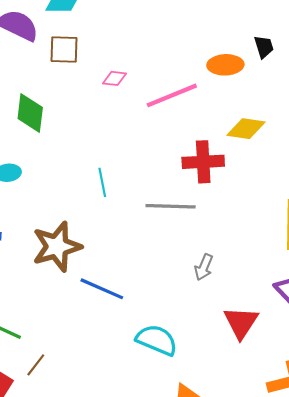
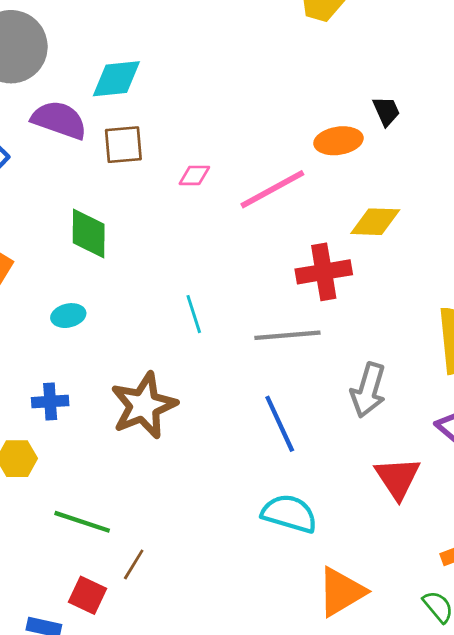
gray arrow: (204, 267) -> (368, 390), moved, size x1.5
blue line: (102, 289) -> (280, 424), moved, turned 48

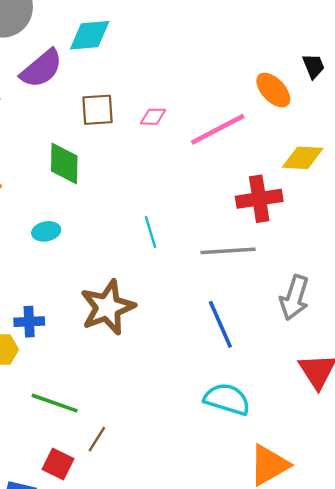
purple semicircle: (59, 120) -> (41, 69), turned 120
orange ellipse: (338, 141) -> (273, 90), turned 54
brown square: (123, 145) -> (97, 110), moved
blue cross: (50, 402) -> (29, 322), moved

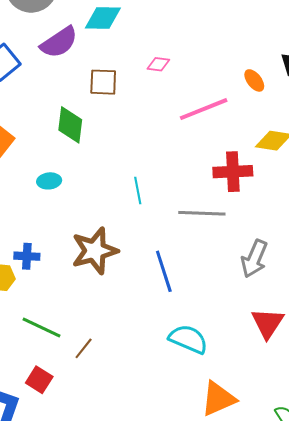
orange ellipse: (273, 90) -> (254, 80), size x0.7
pink diamond: (153, 117) -> (158, 64), moved
blue line: (220, 324) -> (164, 271), moved
brown line: (97, 439) -> (84, 348), moved

